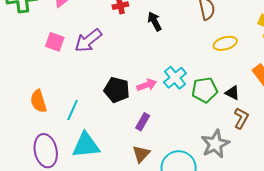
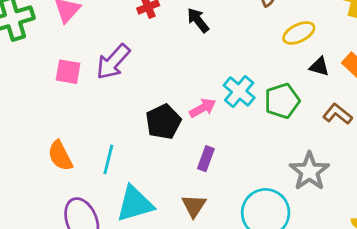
black pentagon: (117, 90) -> (163, 122), turned -30
black triangle: (232, 93) -> (319, 67), moved
brown L-shape: (241, 118) -> (337, 114), moved, turned -70
brown triangle: (141, 154) -> (194, 206), moved

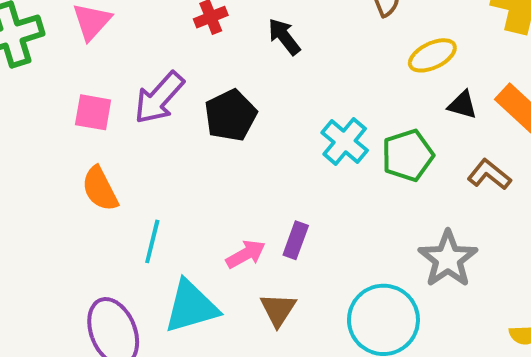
pink arrow: (203, 108) -> (246, 254), moved
black pentagon: (163, 122) -> (231, 115), moved
orange semicircle: (60, 156) -> (100, 189), moved

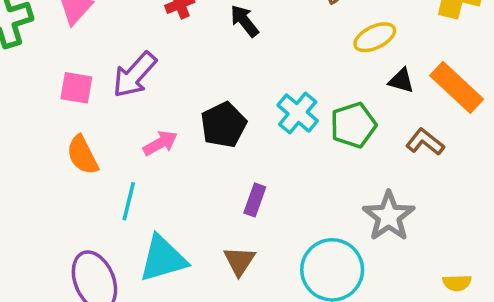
black pentagon: (231, 115) -> (223, 125), moved
pink arrow: (246, 254) -> (160, 143), moved

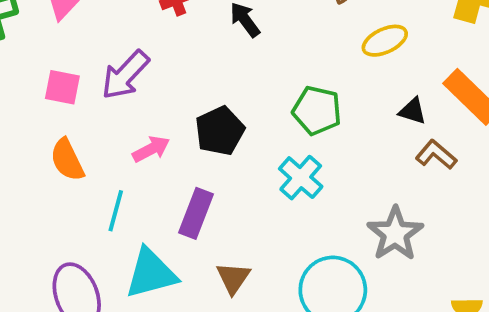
black triangle: (401, 81) -> (413, 111), moved
cyan cross: (298, 113) -> (301, 178), moved
green pentagon: (353, 125) -> (317, 110), moved, turned 30
purple rectangle: (255, 200) -> (196, 213), moved, size x1.4

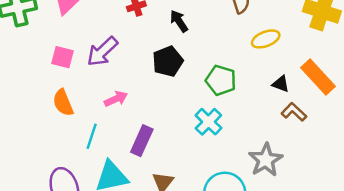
black pentagon: (220, 131) -> (168, 61), moved

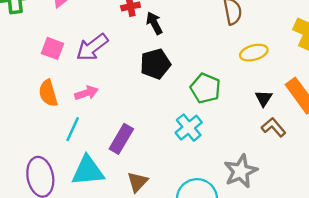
black arrow: (179, 21) -> (154, 23), moved
black triangle: (281, 84) -> (264, 98), turned 36
pink arrow: (116, 99) -> (86, 93), moved

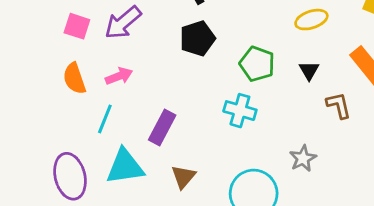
black triangle: (264, 98) -> (309, 71), moved
brown L-shape: (274, 127) -> (339, 105), turned 30
cyan cross: (189, 128) -> (240, 111), turned -32
gray star: (241, 171) -> (303, 158), size x0.7

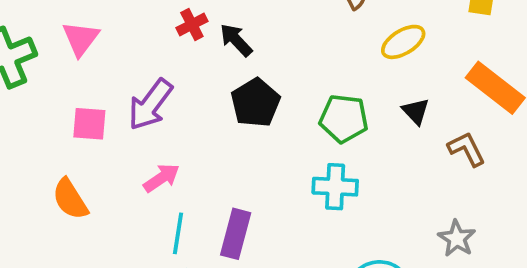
orange semicircle: (74, 79) -> (70, 199), moved
cyan line: (105, 119) -> (178, 233), moved
gray star: (303, 158) -> (457, 238), moved

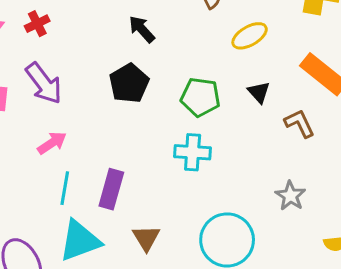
red cross: (192, 25) -> (37, 24), moved
black arrow: (236, 40) -> (142, 29), moved
purple arrow: (150, 105) -> (44, 83), turned -75

